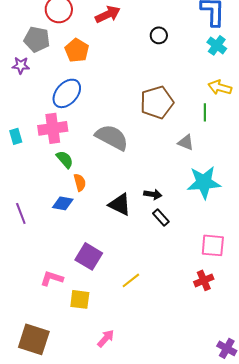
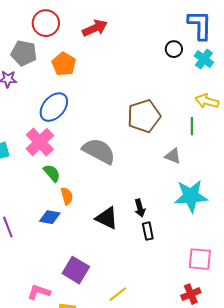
black circle: (159, 35) -> (174, 49), moved
pink cross: (53, 128) -> (40, 142), turned -36
black arrow: (153, 194) -> (140, 208), turned 66
black rectangle: (161, 217) -> (148, 231), turned 30

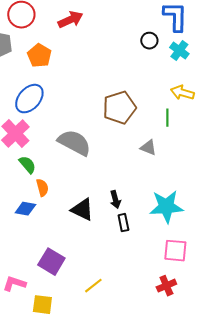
cyan star: (191, 196) -> (166, 207), moved

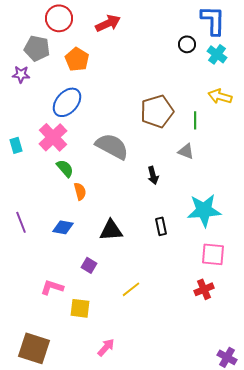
green line: (167, 118) -> (195, 120), moved
black arrow: (115, 200) -> (153, 175), moved
blue diamond: (25, 209) -> (63, 227), moved
black triangle: (82, 210) -> (111, 230), moved, turned -30
purple square: (51, 262) -> (89, 265), size x0.6

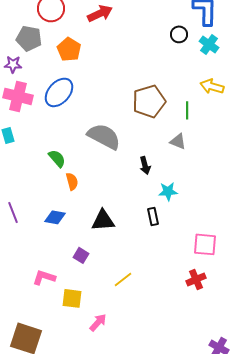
pink cross: (53, 137) -> (18, 96), moved, turned -32
cyan star: (204, 210) -> (168, 191), moved, size x0.6
pink arrow: (106, 347) -> (98, 322), moved

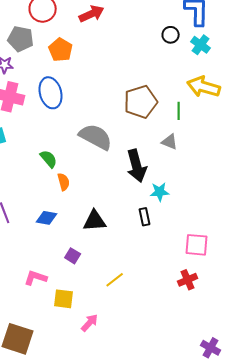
yellow arrow: (212, 86) -> (204, 87), size x1.4
blue ellipse: (59, 92) -> (51, 93), turned -56
black arrow: (145, 165) -> (137, 166), size x1.8

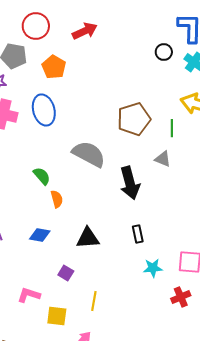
cyan star: (160, 192) -> (153, 268), moved
yellow line: (115, 280) -> (94, 301), moved, turned -42

